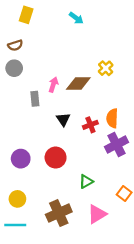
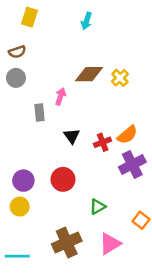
cyan arrow: (76, 18) -> (87, 21), turned 72
brown diamond: (78, 83) -> (89, 74), moved
orange semicircle: (112, 118) -> (127, 135), turned -132
yellow circle: (17, 199) -> (20, 207), moved

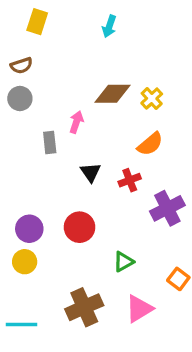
orange semicircle: (127, 135) -> (150, 144), moved

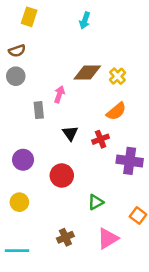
purple cross: (167, 208) -> (130, 161), turned 35
purple circle: (29, 229) -> (23, 160), moved
brown cross: (84, 307) -> (65, 237), size x0.6

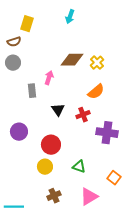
yellow rectangle: (29, 17) -> (27, 24), moved
yellow circle: (19, 202) -> (45, 167), moved
green triangle: (96, 202) -> (79, 167), turned 48

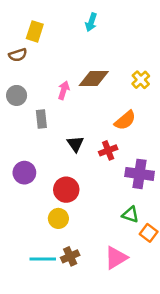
gray circle: (13, 63) -> (17, 95), moved
yellow cross: (97, 63) -> (141, 80), moved
pink arrow: (49, 78) -> (64, 90), moved
green triangle: (79, 167) -> (130, 215), moved
cyan line: (14, 207) -> (43, 259), moved

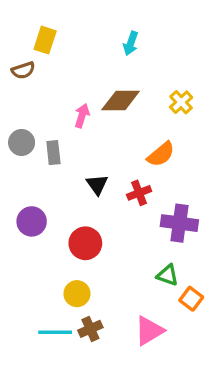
cyan arrow: (91, 22) -> (131, 43), moved
gray circle: (17, 95) -> (22, 143), moved
yellow circle: (58, 218) -> (77, 294), moved

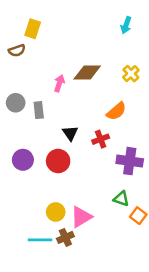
cyan arrow: (131, 43) -> (126, 25), moved
red circle: (85, 243) -> (58, 161), moved
pink triangle: (149, 331) -> (81, 217), moved

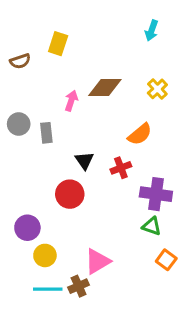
yellow rectangle: (33, 29) -> (58, 44), moved
purple circle: (23, 160) -> (27, 228), moved
green triangle: (121, 199) -> (152, 226), moved
yellow circle: (56, 212) -> (45, 255), moved

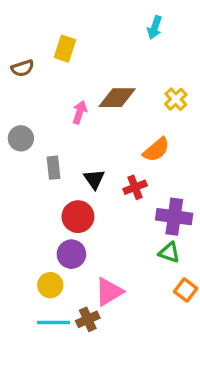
cyan arrow: (152, 31) -> (155, 27), moved
gray rectangle: (46, 133) -> (54, 168), moved
purple circle: (27, 228) -> (71, 254), moved

